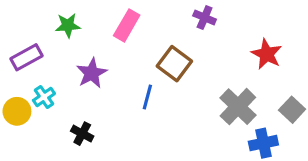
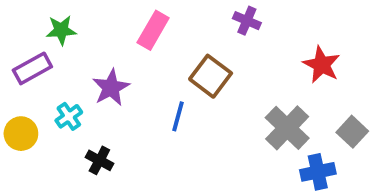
green star: (68, 25) -> (61, 30), moved
cyan cross: (44, 97) -> (69, 116), moved

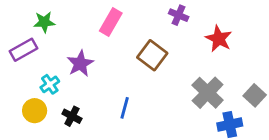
red star: (322, 65) -> (219, 39), moved
blue line: (178, 116) -> (125, 108), moved
yellow circle: (21, 134) -> (35, 111), moved

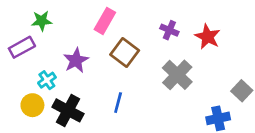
purple cross: (179, 15) -> (169, 30), moved
brown square: (152, 55) -> (125, 53), moved
gray cross: (208, 93) -> (177, 75), moved
black cross: (72, 116) -> (68, 110), size x1.6

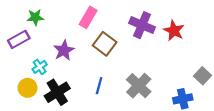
purple cross: (169, 30) -> (142, 25), size x1.6
gray cross: (177, 75) -> (139, 86), moved
black cross: (68, 110) -> (57, 92), turned 30

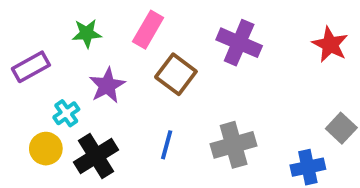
green star: (35, 17) -> (87, 33), moved
red star: (174, 31) -> (330, 45), moved
gray cross: (139, 86) -> (234, 145), turned 30

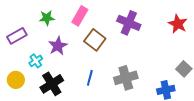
yellow circle: (46, 149) -> (16, 80), moved

